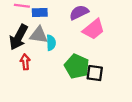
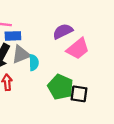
blue rectangle: (40, 13) -> (13, 36), moved
gray triangle: (39, 35) -> (21, 54), turned -30

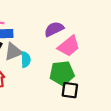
green pentagon: (60, 87) -> (62, 73), moved, turned -30

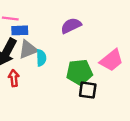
pink trapezoid: (69, 46) -> (112, 60), moved

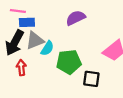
cyan semicircle: (41, 58) -> (47, 48), turned 35
green pentagon: (79, 72) -> (69, 62), moved

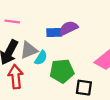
blue rectangle: (27, 22) -> (54, 33), moved
red arrow: (21, 68) -> (16, 77), size x1.5

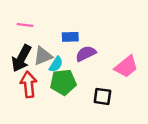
purple semicircle: (68, 28) -> (86, 54), moved
green pentagon: (62, 71) -> (63, 82), moved

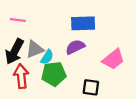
blue rectangle: (70, 37) -> (83, 23), moved, size x1.5

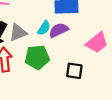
cyan semicircle: (47, 57) -> (44, 28), moved

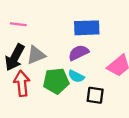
cyan semicircle: (44, 28) -> (76, 76), moved, turned 84

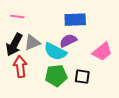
cyan semicircle: (76, 76) -> (55, 52), moved, size x1.6
green pentagon: (56, 81) -> (56, 76), moved

